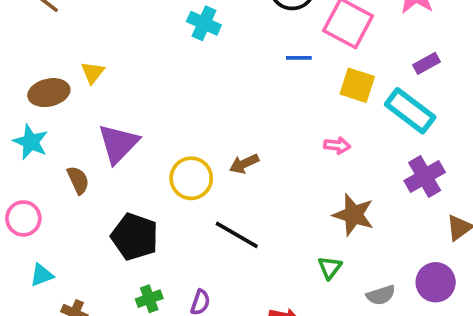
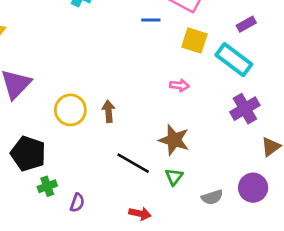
brown arrow: (244, 164) -> (109, 111), moved, turned 110
brown star: (354, 215) -> (174, 140), moved
black line: (237, 235) -> (133, 163), moved
green cross: (149, 299) -> (47, 186), moved

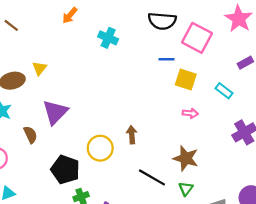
yellow square: (194, 40) -> (186, 80), moved
cyan rectangle: (234, 60) -> (224, 91), moved, size x0.6
yellow circle: (70, 110) -> (100, 148), moved

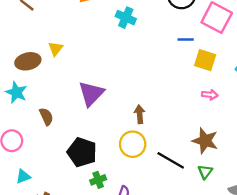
purple triangle: (55, 112) -> (91, 94), moved
brown arrow: (132, 135) -> (140, 114), moved
yellow circle: (100, 148) -> (133, 144), moved

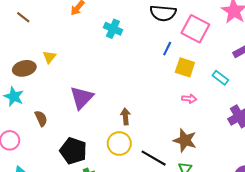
blue line: (186, 39) -> (167, 49), turned -64

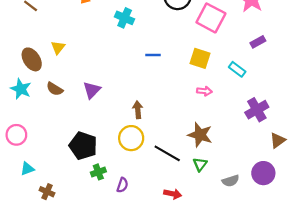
blue line: (167, 49) -> (153, 55), moved, turned 64
brown ellipse: (24, 68) -> (32, 59), turned 70
purple triangle: (82, 98) -> (92, 90), size x0.7
brown semicircle: (41, 118) -> (55, 89), moved, turned 147

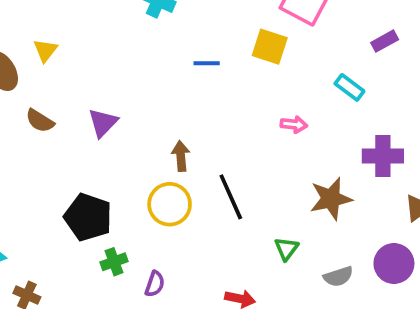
yellow square: (200, 58) -> (270, 47), moved
purple cross: (257, 110) -> (383, 156), turned 30
brown star: (200, 135) -> (331, 199), moved, turned -30
black line: (167, 153) -> (231, 197), moved, turned 36

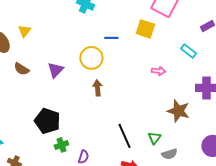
black line: (231, 197) -> (124, 136), moved
brown star: (331, 199) -> (178, 111), turned 30
yellow circle: (170, 204) -> (91, 58), moved
gray semicircle: (338, 277) -> (169, 154), moved

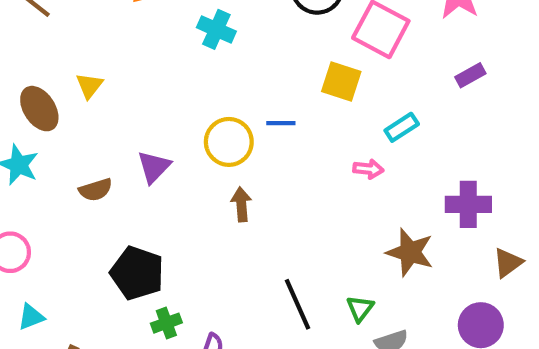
blue line: (111, 38) -> (281, 123), moved
cyan rectangle: (188, 51) -> (402, 127), moved, turned -70
brown semicircle: (21, 69) -> (96, 190), moved, turned -49

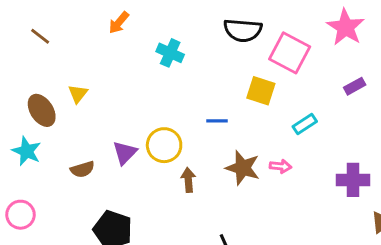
yellow circle: (229, 142) -> (164, 145), moved
pink arrow: (368, 169) -> (281, 166), moved
brown star: (410, 252) -> (243, 168), moved

